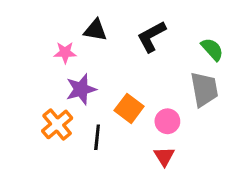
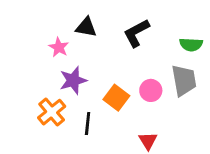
green semicircle: (212, 49) -> (191, 44), turned 135
pink star: (65, 52) -> (59, 47), turned 30
pink circle: (167, 121) -> (151, 90), moved

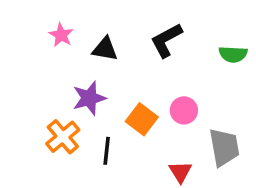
black triangle: (86, 27) -> (105, 49), moved
pink star: (59, 47) -> (61, 35), moved
gray trapezoid: (184, 80) -> (224, 147), moved

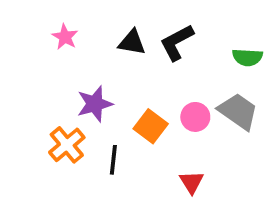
black triangle: (105, 49) -> (132, 42), moved
gray trapezoid: (224, 147) -> (238, 111), moved, turned -45

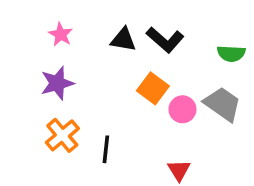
black L-shape: (177, 42) -> (165, 40), turned -111
purple star: (95, 104) -> (57, 83), moved
orange square: (151, 126) -> (153, 88), moved

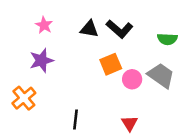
orange square: (153, 88) -> (111, 64), turned 30
orange cross: (62, 135) -> (24, 98), moved
black line: (106, 149) -> (75, 120), moved

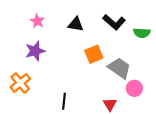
black L-shape: (119, 29) -> (114, 22), moved
gray trapezoid: (161, 76) -> (119, 68), moved
pink circle: (132, 79) -> (134, 88), moved

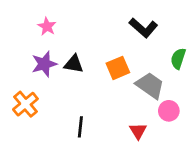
black triangle: (76, 24) -> (74, 64), moved
green semicircle: (142, 33) -> (178, 59), moved, turned 105

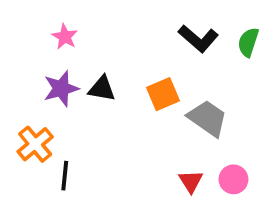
green semicircle: (178, 59) -> (248, 42), moved
pink circle: (169, 111) -> (233, 179), moved
black line: (80, 127) -> (65, 176), moved

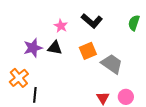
pink star: (65, 37) -> (61, 26), moved
black L-shape: (198, 38) -> (92, 21), moved

